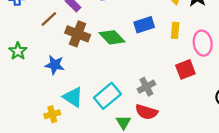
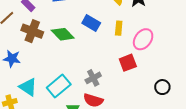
blue rectangle: (144, 25) -> (91, 23), turned 48
pink ellipse: (203, 43) -> (143, 39), turned 45

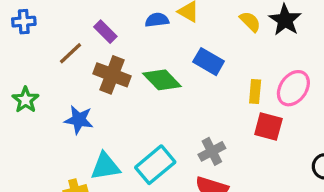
yellow rectangle: (119, 28) -> (255, 91), moved
red square: (128, 63) -> (268, 126), turned 36
cyan triangle: (28, 87) -> (105, 166), turned -42

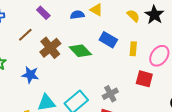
purple rectangle: (105, 32) -> (43, 13), moved
brown cross: (112, 75) -> (50, 48), turned 30
yellow rectangle: (255, 91) -> (133, 49), moved

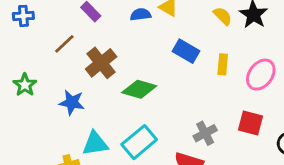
green diamond: (80, 51) -> (139, 89), moved, turned -30
red square: (144, 79) -> (251, 123), moved
gray cross: (110, 94) -> (205, 133), moved

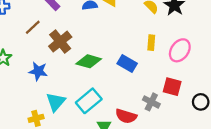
blue rectangle: (186, 51) -> (127, 63), moved
gray cross: (205, 133) -> (151, 102), moved, turned -35
cyan triangle: (95, 143) -> (56, 102), turned -40

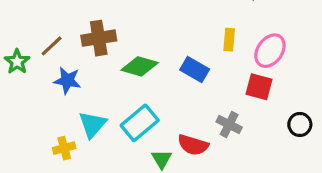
brown line: (33, 27) -> (52, 46), moved
brown cross: (60, 42) -> (99, 38), turned 30
red square: (172, 87) -> (259, 87), moved

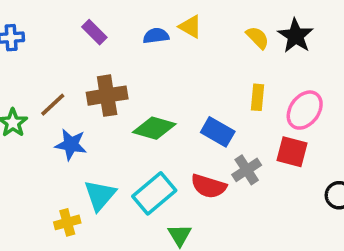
gray cross: (229, 124) -> (247, 170), moved, turned 30
red semicircle: (193, 145) -> (209, 186), moved

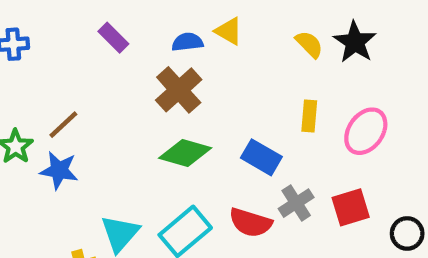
brown cross: (107, 96) -> (179, 90), moved, turned -33
blue star: (71, 144) -> (59, 170), moved
red square: (292, 152) -> (351, 207), moved, turned -32

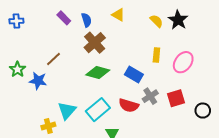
blue semicircle: (187, 42) -> (86, 20), moved, turned 80
brown line: (63, 125) -> (54, 59), moved

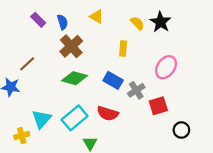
yellow rectangle: (156, 55) -> (123, 48), moved
gray cross: (150, 96) -> (136, 90), moved
black circle: (203, 111) -> (181, 130), moved

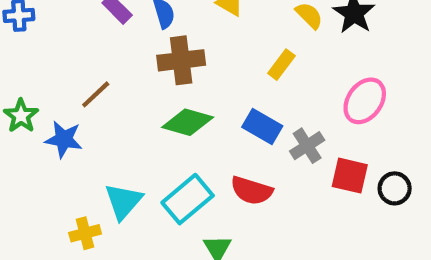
brown cross: (71, 46) -> (181, 60), turned 35
yellow rectangle: (123, 48) -> (281, 65), turned 32
red square: (158, 106) -> (350, 176), turned 30
black circle: (181, 130) -> (395, 188), moved

